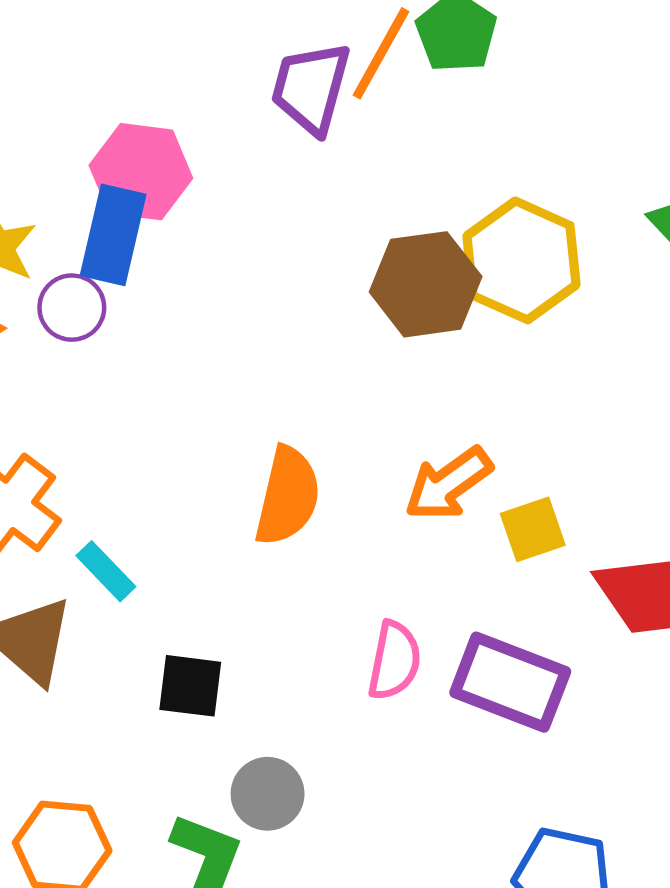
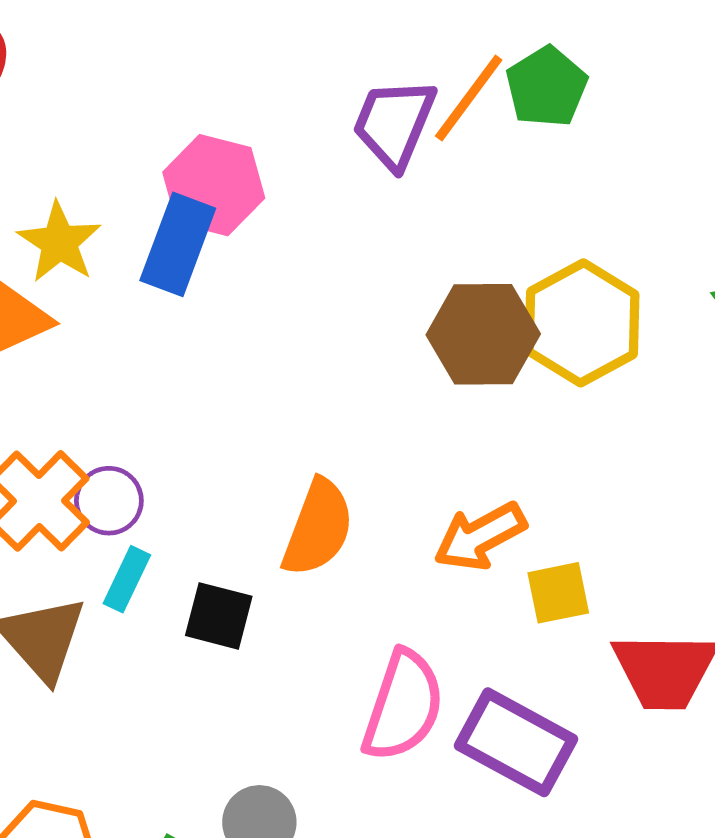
purple circle: (72, 308) -> (109, 501), moved
cyan rectangle: (106, 571) -> (127, 579), turned 62
pink semicircle: (394, 661) -> (403, 706), size x1.4
black square: (190, 686) -> (219, 616), moved

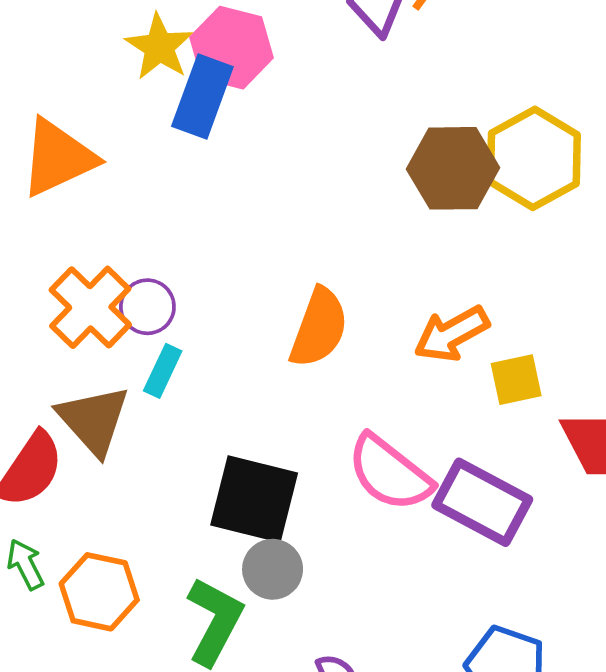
yellow star: (59, 242) -> (159, 47), moved
black square: (219, 616) -> (254, 499), moved, size x1.6
pink semicircle: (403, 706) -> (390, 473), turned 110

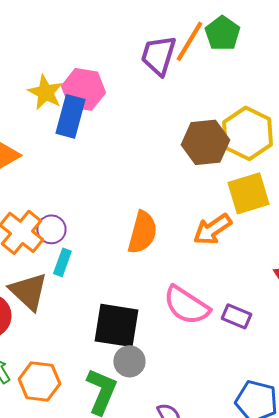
yellow square: (516, 380) -> (248, 193), moved, size x1.5
purple rectangle: (482, 502) -> (236, 316), size x0.6

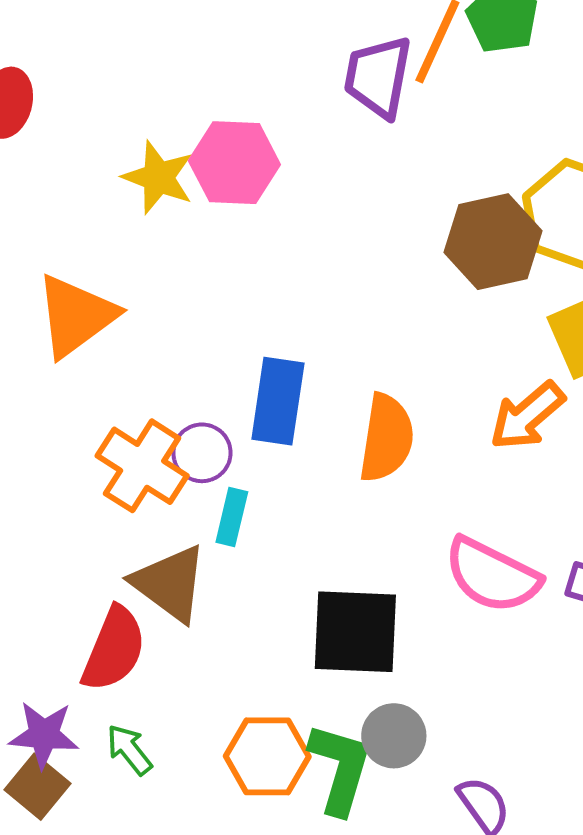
blue rectangle: (70, 116) -> (278, 401), moved
gray circle: (129, 361) -> (394, 736), moved
orange hexagon: (39, 381) -> (267, 756), moved

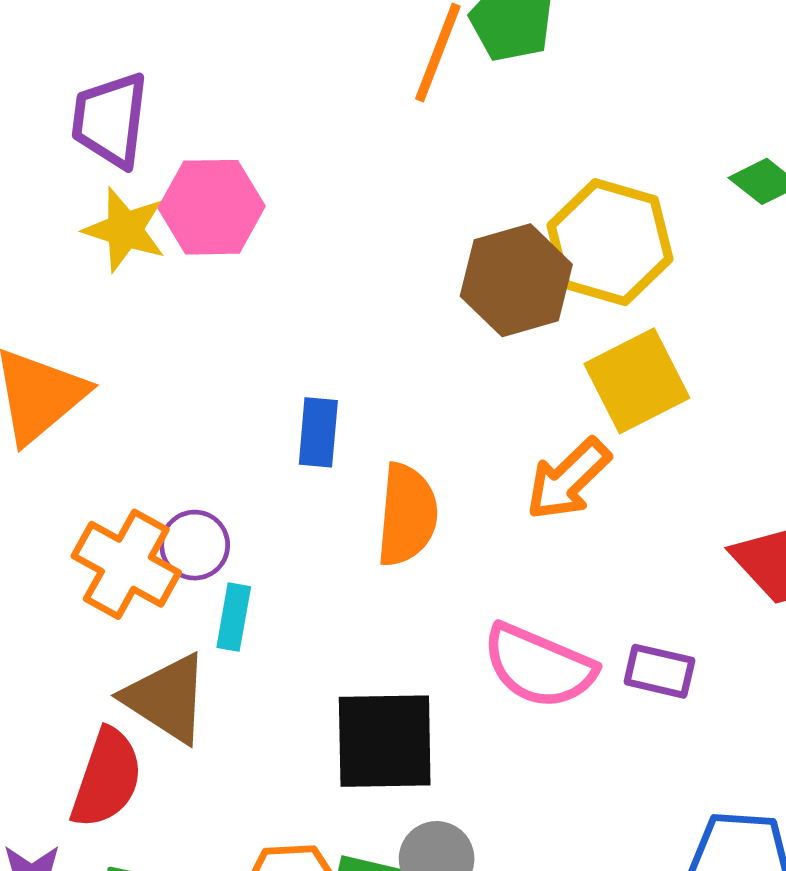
purple trapezoid: (378, 77) -> (110, 120), moved
blue rectangle: (278, 401) -> (318, 432), moved, size x0.7

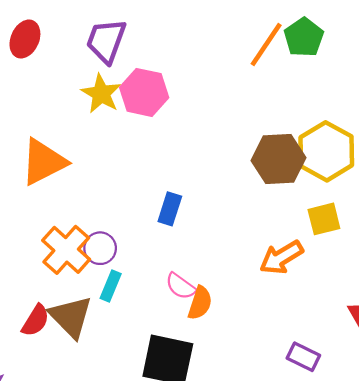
yellow square: (637, 381) -> (324, 219), size x0.7
orange semicircle: (407, 515) -> (200, 303), moved, size x0.7
pink semicircle: (539, 666) -> (181, 286), moved, size x0.6
red semicircle: (107, 778) -> (36, 321), moved, size x0.7

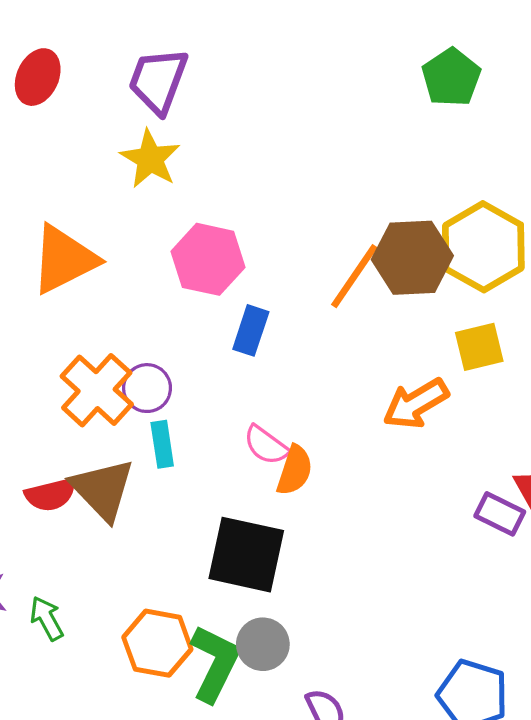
orange line: (266, 44) -> (354, 276), moved
pink hexagon: (144, 92) -> (208, 259), moved
cyan rectangle: (111, 286) -> (162, 444), turned -32
red semicircle: (36, 321) -> (50, 495), turned 44
purple rectangle: (303, 357) -> (500, 514), moved

